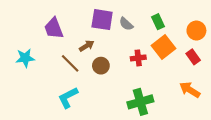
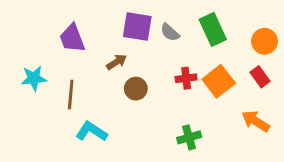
green rectangle: (158, 22) -> (213, 29), size x1.5
orange square: (163, 47) -> (219, 81), moved
brown line: (70, 63) -> (71, 95), moved, turned 50
cyan L-shape: (68, 97) -> (91, 131), turned 60
green cross: (140, 102) -> (189, 137), size x0.7

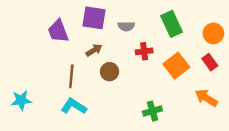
purple square: (137, 26) -> (94, 18), moved
gray semicircle: (170, 32) -> (126, 26), moved, turned -42
cyan star: (34, 78) -> (21, 100), moved
red cross: (186, 78) -> (144, 51), moved
brown line: (71, 95) -> (71, 76), moved

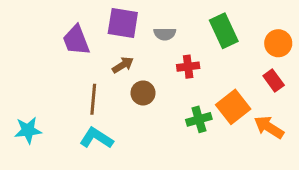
orange square: (176, 66) -> (233, 107), moved
green cross: (152, 111) -> (199, 119), moved

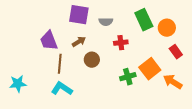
purple trapezoid: (76, 40) -> (49, 41), moved
orange circle: (278, 43) -> (167, 28), moved

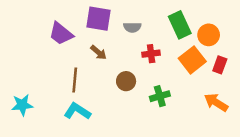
purple trapezoid: (49, 41) -> (61, 34), moved, turned -30
brown arrow: (79, 42) -> (99, 52), turned 72
red rectangle: (176, 52) -> (220, 65), turned 56
brown circle: (92, 60) -> (126, 81), moved
orange square: (150, 69) -> (192, 60), moved

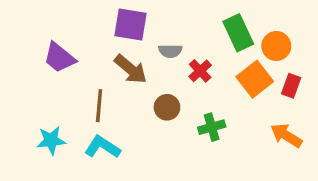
gray semicircle: (132, 27) -> (170, 51), moved
purple trapezoid: (61, 34) -> (59, 58), moved
brown arrow: (99, 52) -> (131, 69), size x1.5
red cross: (151, 54) -> (200, 71), turned -36
cyan star: (22, 105) -> (51, 140), moved

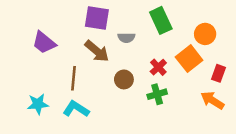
green rectangle: (238, 33) -> (161, 20), moved
red cross: (200, 71) -> (158, 67), moved
red rectangle: (291, 86) -> (219, 73), moved

